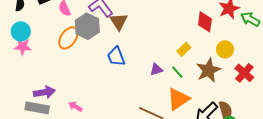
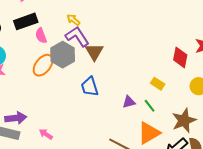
yellow rectangle: (184, 49) -> (158, 84), turned 72
brown star: (208, 70) -> (184, 121), moved

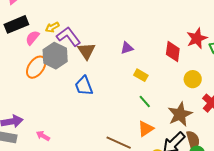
yellow arrow: (73, 20) -> (52, 27), moved, turned -64
pink semicircle: (41, 36) -> (32, 38), turned 63
yellow rectangle: (158, 84) -> (141, 75), moved
purple triangle: (129, 102) -> (127, 48), moved
orange triangle: (149, 133) -> (146, 129), size x0.7

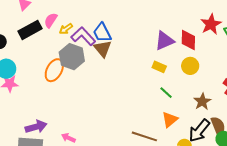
pink semicircle: (32, 38) -> (51, 20), moved
purple triangle: (127, 48) -> (164, 41), moved, size x1.5
yellow circle: (193, 79) -> (190, 66), moved
blue trapezoid: (84, 86) -> (102, 33), moved
brown star: (180, 114) -> (202, 102), size x0.7

